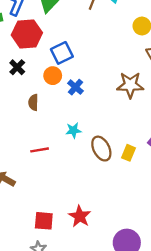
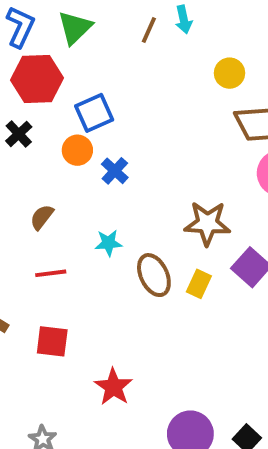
brown star: (130, 85) -> (207, 223), moved
brown semicircle: (33, 102) -> (42, 217), moved, turned 35
red square: (44, 221) -> (52, 341), moved

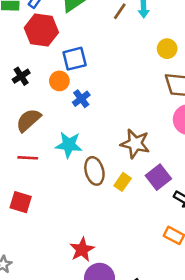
black cross: (19, 134) -> (21, 76), moved
brown semicircle: (42, 217) -> (28, 120), size x1.5
cyan star: (109, 243) -> (69, 145), size x1.5
red star: (113, 387) -> (82, 250), moved

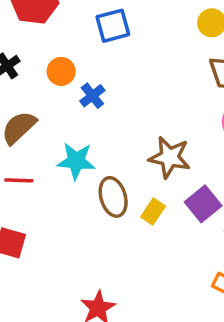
blue square: (75, 59) -> (113, 26), moved

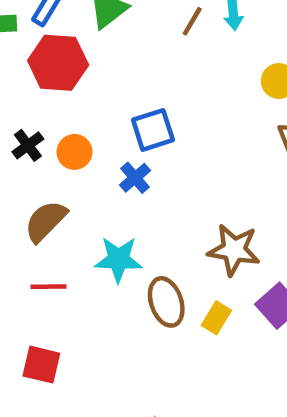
blue square: (113, 26) -> (153, 130), moved
orange circle: (61, 71) -> (74, 152), moved

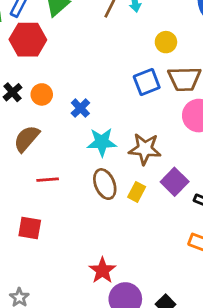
blue square: (153, 130) -> (147, 82), moved
cyan star: (118, 259) -> (102, 142), moved
red line: (49, 287) -> (48, 180), moved

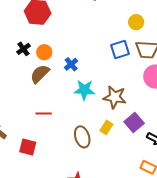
brown semicircle: (27, 139) -> (40, 74), moved
brown ellipse: (105, 184) -> (82, 137), moved

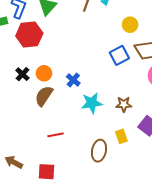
brown star: (115, 97) -> (124, 104), size x0.7
yellow rectangle: (106, 127) -> (121, 136), turned -40
brown ellipse: (82, 137) -> (99, 151), turned 40

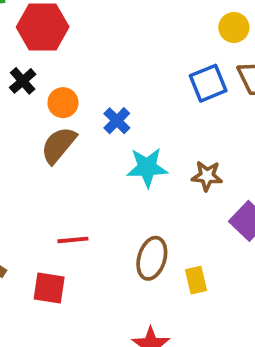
black cross: (22, 74) -> (23, 81), moved
red line: (56, 135) -> (73, 240), moved
yellow rectangle: (121, 136) -> (196, 280), moved

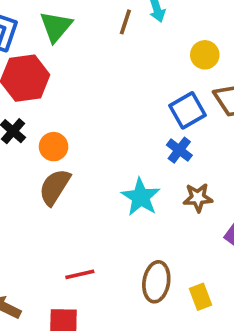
blue cross: (117, 121) -> (179, 150), moved
cyan star: (147, 167) -> (141, 197), turned -30

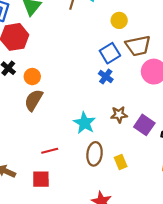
cyan star: (141, 197) -> (85, 123), moved
brown star: (198, 198) -> (119, 115), moved

